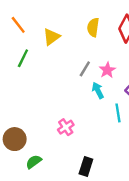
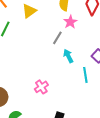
pink star: (107, 70) -> (70, 22), moved

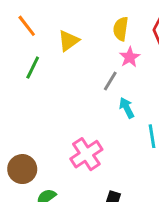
pink cross: (41, 87) -> (86, 154), size x1.5

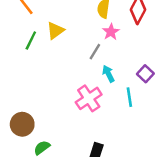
yellow triangle: (68, 41) -> (55, 31), moved
pink cross: (86, 154) -> (89, 98), moved

